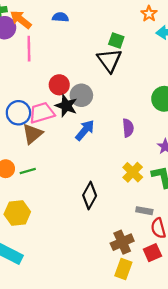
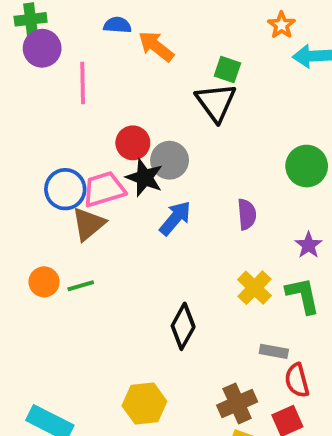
blue semicircle: (60, 17) -> (117, 25), moved
orange arrow: (21, 20) -> (156, 46), moved
yellow hexagon: (17, 213) -> (144, 404), moved

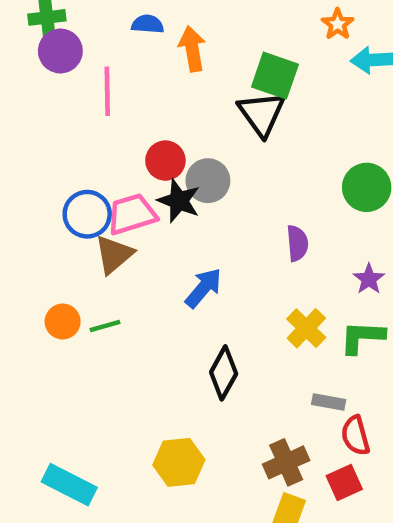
orange arrow: (156, 46) -> (192, 49), turned 42
green square: (227, 69) -> (275, 76), size x1.5
blue arrow: (175, 218) -> (203, 288), moved
green L-shape: (303, 295) -> (362, 337), turned -75

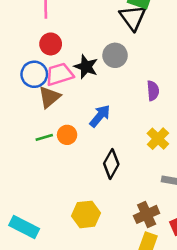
red circle: (165, 161) -> (51, 44), moved
gray circle: (208, 181) -> (115, 55), moved
orange circle: (63, 322) -> (67, 135), moved

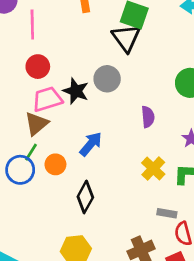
blue circle: (34, 74) -> (20, 170), moved
green line: (44, 137) -> (31, 152), moved, turned -42
black diamond: (111, 164) -> (85, 197), moved

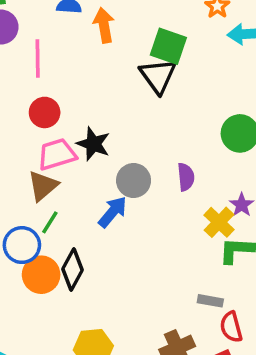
gray circle: (107, 79) -> (134, 180), moved
green line: (31, 152) -> (50, 222), moved
orange circle: (55, 164) -> (41, 275), moved, size x1.4
yellow cross: (153, 168) -> (219, 222), moved
black diamond: (85, 197) -> (72, 269), moved

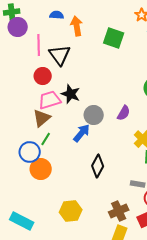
black triangle: (158, 76) -> (60, 55), moved
purple semicircle: (186, 177) -> (124, 113), turned 35
black diamond: (72, 269) -> (98, 166), moved

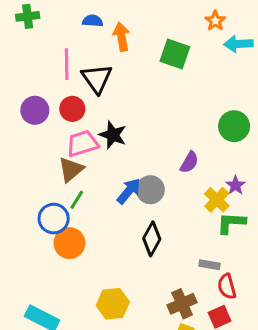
purple circle: (18, 27) -> (35, 110), moved
gray circle: (94, 115) -> (150, 190), moved

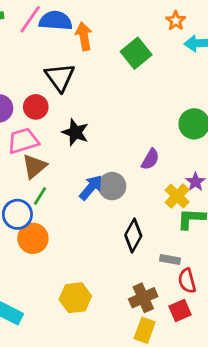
blue semicircle: (93, 21) -> (56, 21), size x1.6
green square: (175, 54) -> (136, 53), turned 32
pink line: (67, 64) -> (30, 19), moved, turned 36
pink trapezoid: (82, 144) -> (23, 141), moved
black diamond: (152, 239) -> (133, 236), moved

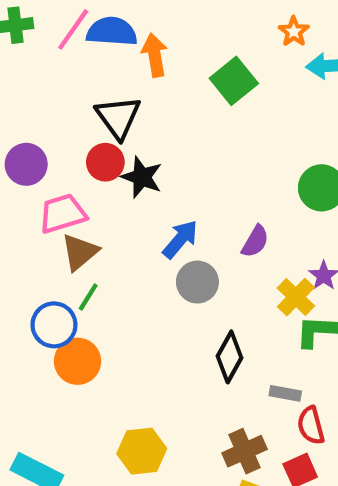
red circle: (36, 107) -> (105, 162), moved
black star: (75, 132) -> (142, 177), moved
blue arrow: (91, 187) -> (180, 239), moved

